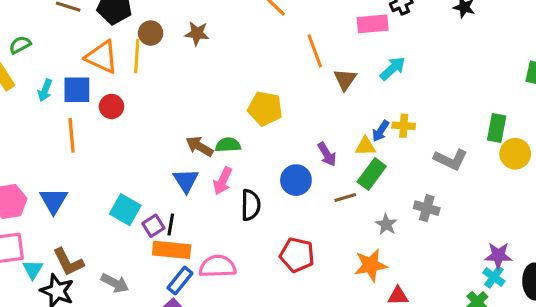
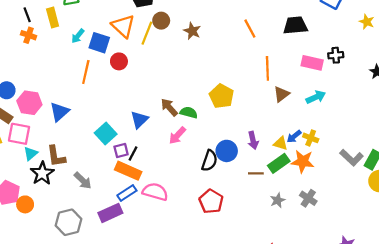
gray L-shape: (451, 160) -> (352, 158), moved
blue triangle: (186, 181) -> (139, 120), moved
black semicircle: (251, 205) -> (209, 161), moved
orange star: (371, 265) -> (303, 161), moved

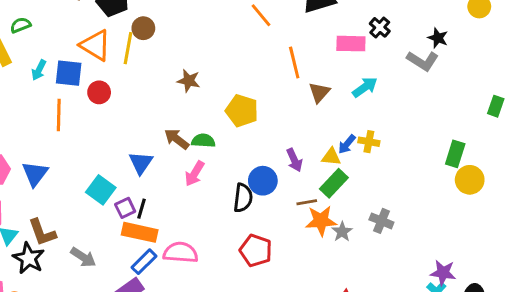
brown star: (192, 31) -> (189, 81), moved
black cross: (336, 55) -> (380, 27), turned -32
gray L-shape: (352, 158) -> (423, 61), moved
orange star: (303, 161) -> (321, 221), moved

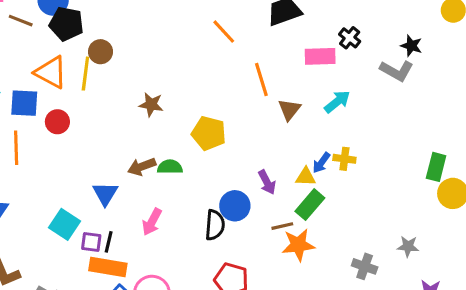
brown arrow: (177, 139) -> (142, 167), turned -55
pink arrow: (195, 174) -> (152, 222), moved
purple square: (125, 208) -> (91, 242), turned 36
gray cross: (381, 221) -> (365, 266), moved
gray star: (342, 232) -> (408, 246), moved, turned -30

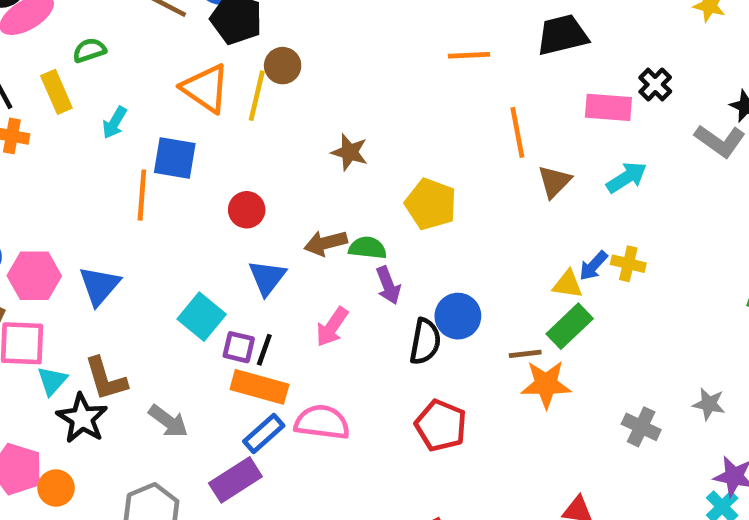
orange line: (224, 32) -> (469, 55), turned -56
blue square: (24, 103) -> (175, 158), moved
red circle: (57, 122) -> (247, 210), moved
purple arrow: (267, 182) -> (388, 285), moved

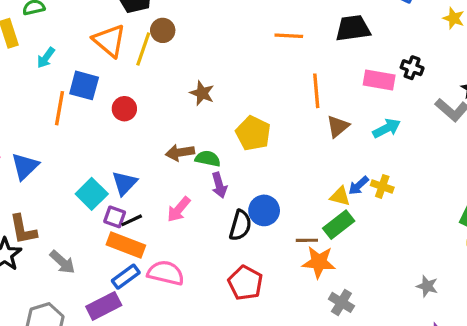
black cross: (655, 84) -> (412, 68), turned -30
red circle: (247, 210) -> (124, 109), moved
blue triangle: (267, 277) -> (124, 183), moved
black line: (264, 350) -> (132, 220), turned 40
gray cross: (641, 427) -> (341, 302), moved

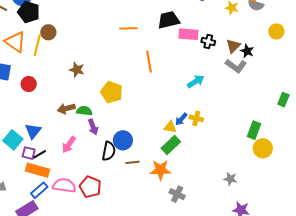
pink rectangle: (379, 80) -> (188, 34), moved
brown triangle: (338, 126) -> (233, 46), moved
brown line: (307, 240) -> (133, 162), moved
red pentagon: (245, 283) -> (90, 187), moved

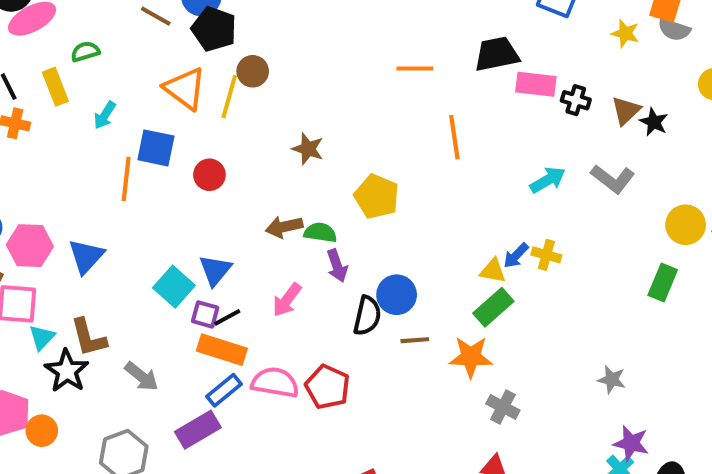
gray L-shape: (236, 66) -> (613, 179), moved
yellow circle: (263, 148) -> (686, 225), moved

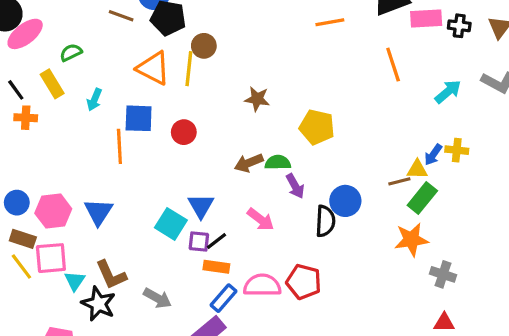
orange line: (454, 137) -> (393, 65), moved
pink arrow: (287, 300) -> (261, 219), turned -80
brown line: (415, 340) -> (399, 181), moved
orange rectangle: (222, 350) -> (216, 267), size x0.7

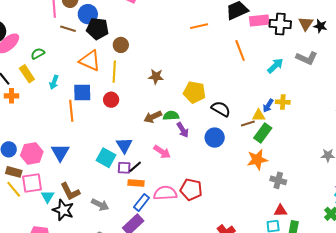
black cross: (459, 26) -> (280, 24), size x1.5
yellow line: (189, 69) -> (114, 72), moved
black semicircle: (325, 221) -> (221, 109), moved, turned -60

